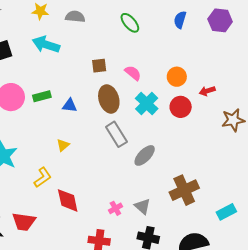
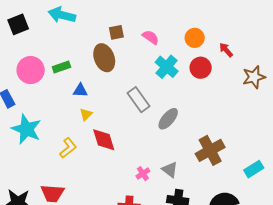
red arrow: (207, 91) -> (226, 50), turned 70
brown ellipse: (109, 99) -> (104, 58), moved
blue triangle: (70, 105) -> (80, 90), moved
red diamond: (68, 200) -> (104, 140), moved

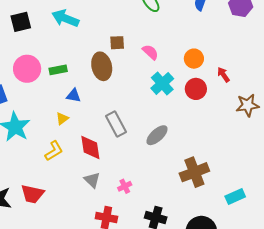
gray rectangle: (139, 100) -> (116, 124), moved
yellow triangle: (86, 114) -> (62, 119), moved
gray triangle: (170, 170) -> (92, 180), moved

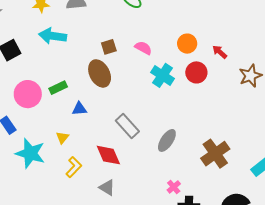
yellow triangle: (62, 119) -> (62, 138), moved
gray ellipse: (157, 135) -> (167, 140), moved
gray triangle: (92, 180) -> (107, 188), moved
pink cross: (125, 186) -> (174, 187), moved

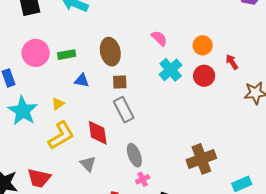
brown square: (109, 47) -> (120, 82), moved
gray ellipse: (167, 140) -> (134, 155), moved, turned -70
yellow L-shape: (74, 167) -> (61, 135), size x1.4
pink cross: (174, 187) -> (143, 179), moved

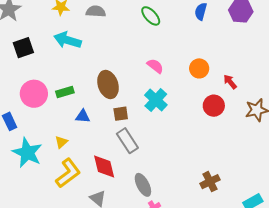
cyan cross: (171, 70) -> (156, 100), moved
red circle: (204, 76) -> (214, 106), moved
brown cross: (201, 159) -> (210, 182), size x0.7

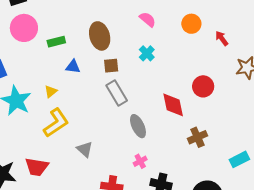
pink circle: (34, 94) -> (24, 28), moved
cyan cross: (156, 100) -> (147, 53), size x0.7
red circle: (214, 106) -> (203, 86), moved
red diamond: (104, 166) -> (173, 105), moved
gray ellipse: (143, 185) -> (138, 126), moved

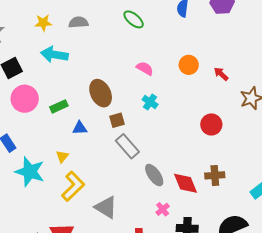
red diamond: (173, 105) -> (185, 183), moved
brown cross: (197, 137) -> (215, 175), turned 30
gray triangle: (85, 149) -> (106, 207), size x1.4

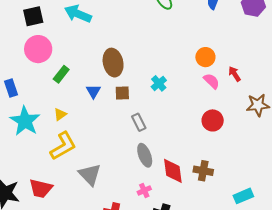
pink semicircle: (145, 68) -> (212, 81), moved
green rectangle: (59, 106) -> (61, 74), moved, turned -42
blue triangle: (80, 128) -> (93, 91), moved, turned 49
gray rectangle: (127, 146) -> (139, 122), moved, size x0.7

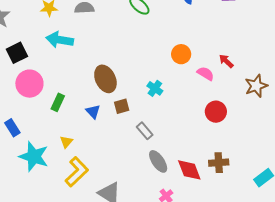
orange circle: (205, 57) -> (181, 54), moved

